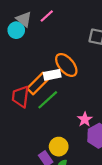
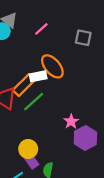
pink line: (47, 16) -> (41, 29), moved
yellow circle: (59, 147) -> (28, 149), moved

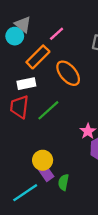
white rectangle: (38, 76) -> (26, 84), moved
orange rectangle: (24, 85) -> (38, 57), moved

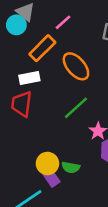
green line: (48, 110) -> (76, 108), moved
green semicircle: (63, 182) -> (71, 167), moved, turned -91

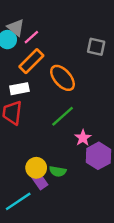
pink line: (63, 22) -> (31, 37), moved

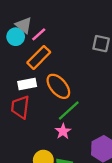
orange ellipse: (63, 78) -> (58, 86), moved
pink star: (83, 138) -> (63, 131), moved

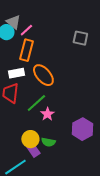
orange rectangle: (39, 57) -> (26, 50), turned -30
green line: (69, 111) -> (36, 103), moved

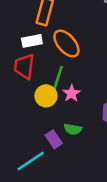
green line: (36, 103) -> (57, 79), turned -30
yellow circle: (30, 139) -> (46, 96), moved

